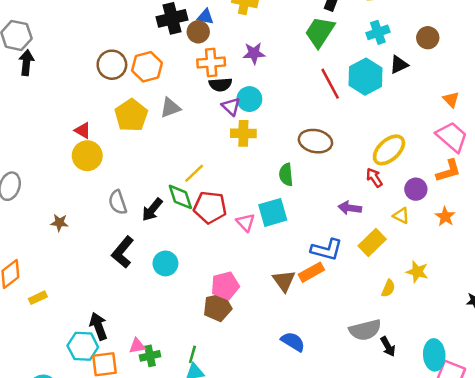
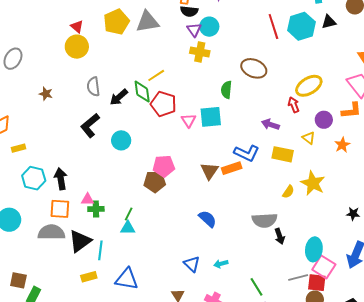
gray triangle: (170, 108) -> (147, 22), size x1.4
yellow rectangle: (372, 243) -> (283, 154), turned 45
yellow star: (417, 272) -> (313, 183), size x1.4
cyan hexagon: (83, 346) -> (34, 178), moved

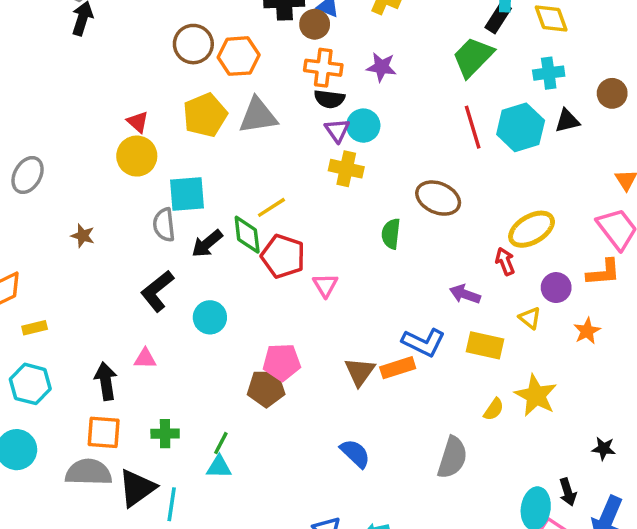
cyan square: (211, 117) -> (187, 194), moved
cyan hexagon: (34, 178) -> (30, 384), moved
pink triangle: (87, 199) -> (145, 359), moved
gray semicircle: (265, 220) -> (452, 457), turned -70
black arrow: (280, 236) -> (568, 492), moved

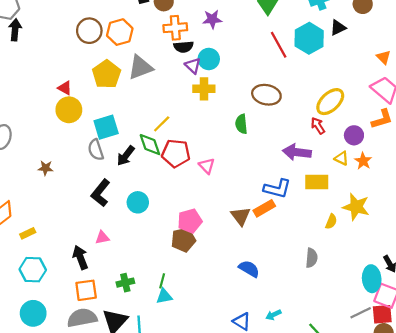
purple arrow: (465, 294) -> (297, 152), size x1.4
orange star: (587, 331) -> (363, 161), moved
gray semicircle: (452, 457) -> (312, 258), size x0.7

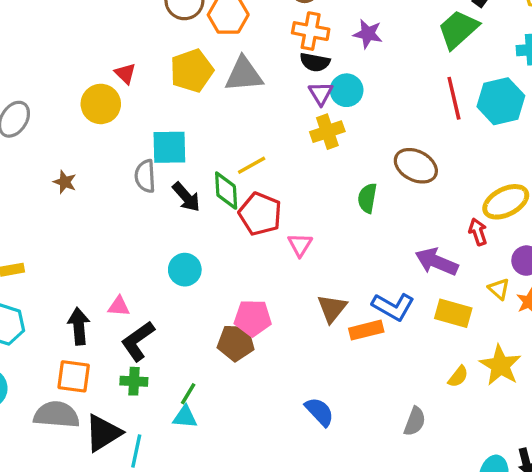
yellow cross: (204, 89) -> (327, 132), turned -35
yellow circle: (69, 110) -> (101, 104), moved
black arrow: (126, 156) -> (186, 197), turned -95
black L-shape: (101, 193) -> (138, 341), moved
brown triangle: (241, 216) -> (332, 308), moved

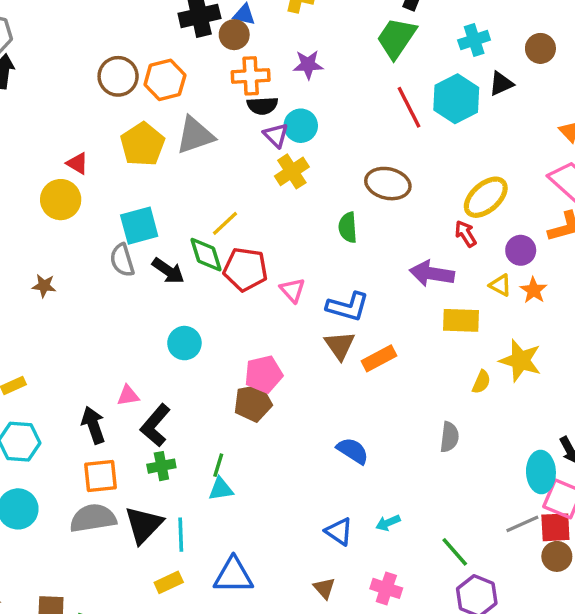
blue L-shape: (393, 307) -> (348, 307), moved

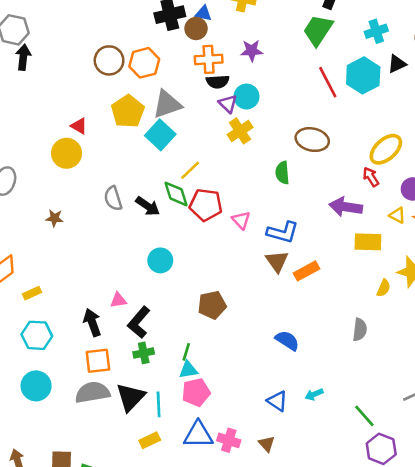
cyan square: (139, 226) -> (160, 135), moved, turned -32
pink pentagon: (264, 374) -> (196, 392), moved
pink cross: (386, 588) -> (229, 440), moved

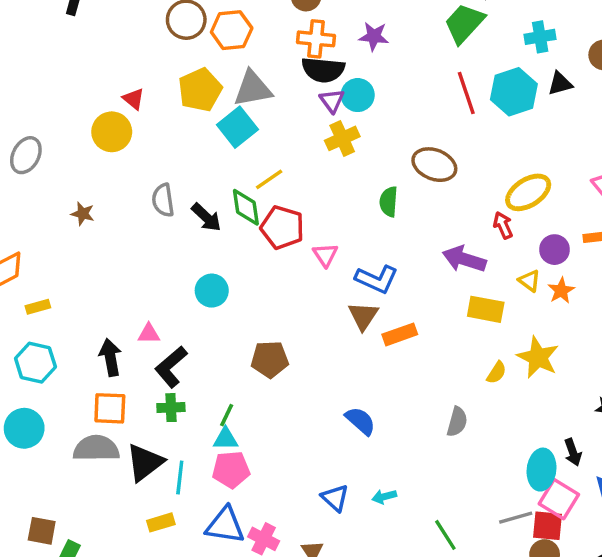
black semicircle: (218, 82) -> (323, 70), size x1.4

